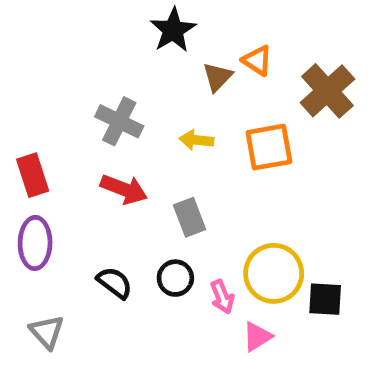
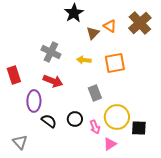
brown cross: (327, 91) -> (140, 23), moved
gray rectangle: (189, 217) -> (95, 93), moved
purple ellipse: (35, 243) -> (34, 101), moved

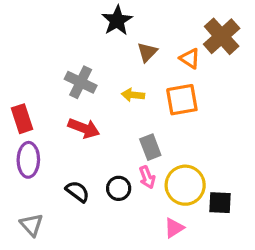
orange triangle: (110, 26) -> (190, 58), moved
purple ellipse: (34, 101) -> (28, 160), moved
pink arrow: (95, 127) -> (147, 177), moved

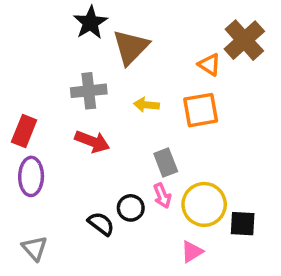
black star: (117, 20) -> (91, 23), moved
brown triangle: (147, 52) -> (131, 47), moved, size x1.6
gray cross: (81, 82) -> (89, 91), turned -32
red rectangle: (22, 119) -> (24, 131), turned 40
black semicircle: (77, 192) -> (101, 224), moved

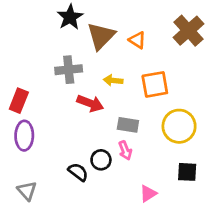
orange triangle: (209, 65) -> (137, 40), moved
red arrow: (92, 141) -> (90, 103), moved
gray rectangle: (166, 162) -> (128, 125), turned -60
yellow circle: (204, 204) -> (179, 126), moved

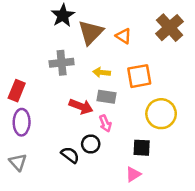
red arrow: (90, 103) -> (81, 106), moved
gray rectangle: (128, 125) -> (106, 97), moved
pink arrow: (125, 150) -> (105, 123), moved
black square: (187, 172) -> (142, 148), moved
gray triangle: (27, 191) -> (18, 162), moved

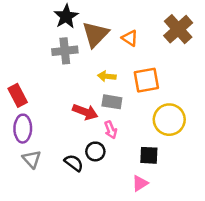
gray cross: (62, 63) -> (65, 51), moved
red rectangle: (17, 91) -> (18, 95), turned -50
gray triangle: (18, 162) -> (32, 159), moved

